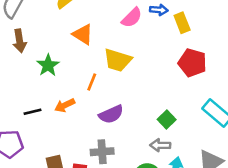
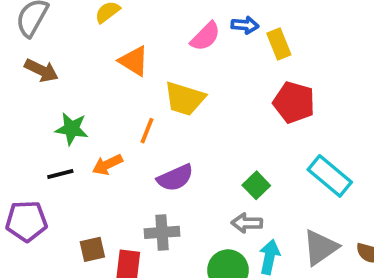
brown arrow: (20, 41) -> (41, 70), turned -55
green star: (48, 65) -> (72, 129), moved, turned -30

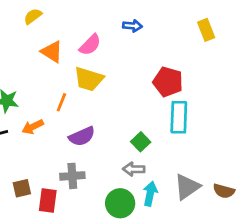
pink semicircle: (205, 36) -> (90, 45), moved
yellow rectangle: (279, 44) -> (206, 30), moved
cyan rectangle: (330, 176) -> (179, 117), moved, turned 52

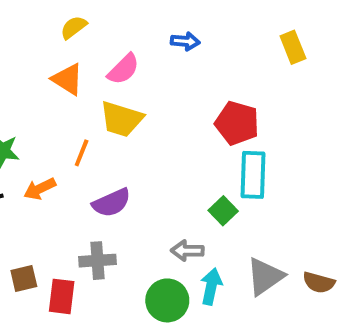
yellow semicircle: (33, 16) -> (74, 27), moved
green square: (141, 142) -> (223, 211), moved

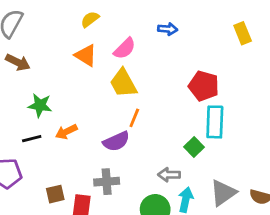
yellow trapezoid: (121, 119) -> (123, 83), turned 44
orange line: (82, 153) -> (134, 118), moved

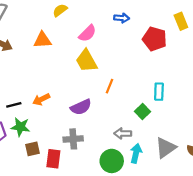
orange triangle: (86, 55) -> (42, 40), moved, turned -36
red pentagon: (204, 86) -> (155, 39), moved
green star: (40, 105) -> (20, 127), moved
orange line: (134, 118) -> (109, 86), moved
cyan rectangle: (215, 122) -> (159, 92), size x0.7

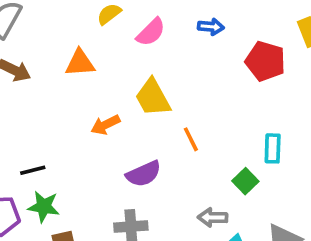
pink semicircle: (87, 33) -> (151, 32), moved
orange line: (109, 86) -> (191, 139), turned -48
orange arrow: (41, 99) -> (105, 125), moved

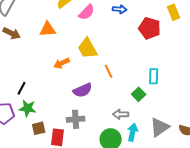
black line: (33, 170) -> (22, 88), turned -48

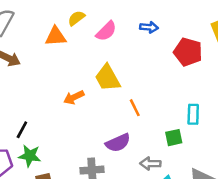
orange triangle: (48, 29) -> (56, 36), moved
purple semicircle: (83, 90) -> (118, 143), moved
green square: (139, 94) -> (174, 138), turned 32

